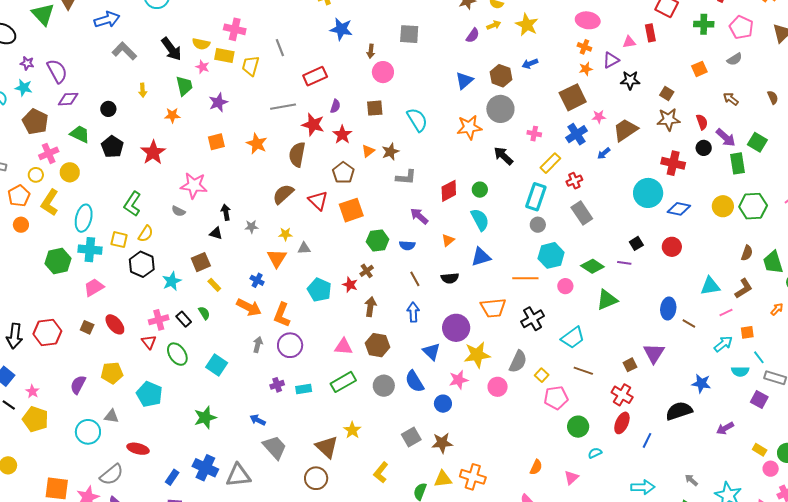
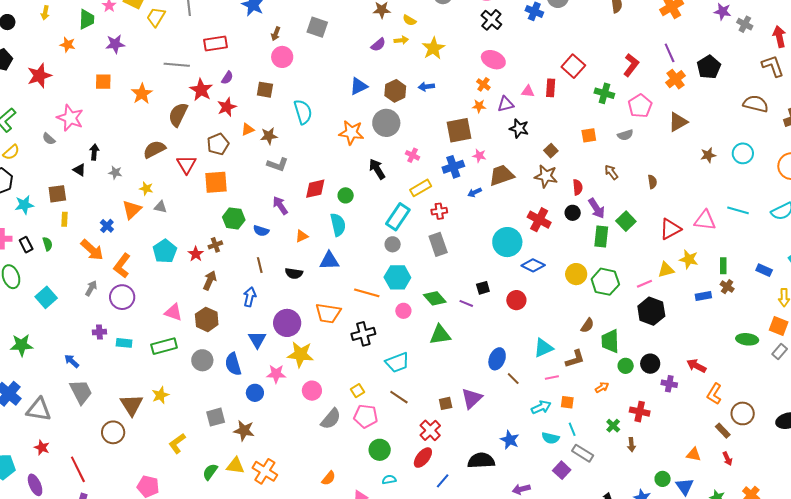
yellow rectangle: (214, 285) -> (64, 219), turned 32
cyan triangle: (710, 286) -> (543, 348), turned -30
gray semicircle: (518, 361) -> (331, 419), moved

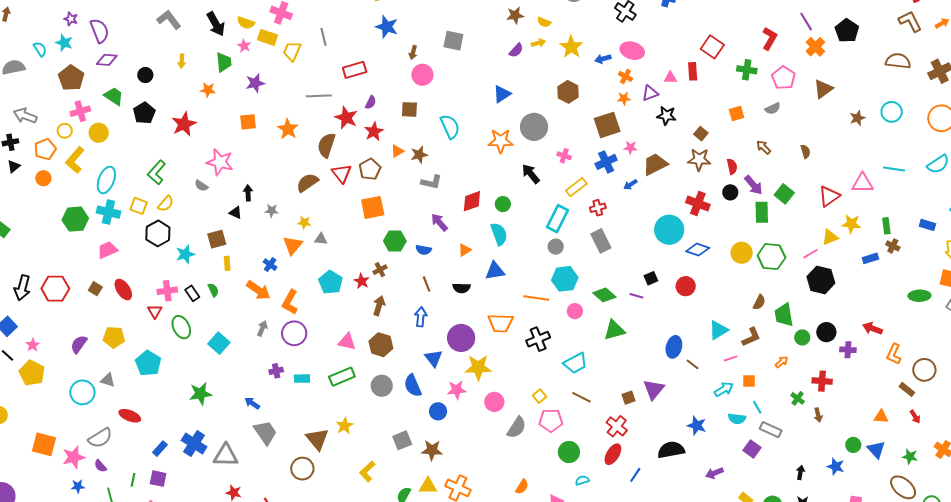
blue arrow: (426, 87) -> (603, 59), moved
brown hexagon: (395, 91) -> (568, 92), moved
red triangle: (186, 164) -> (342, 174), moved

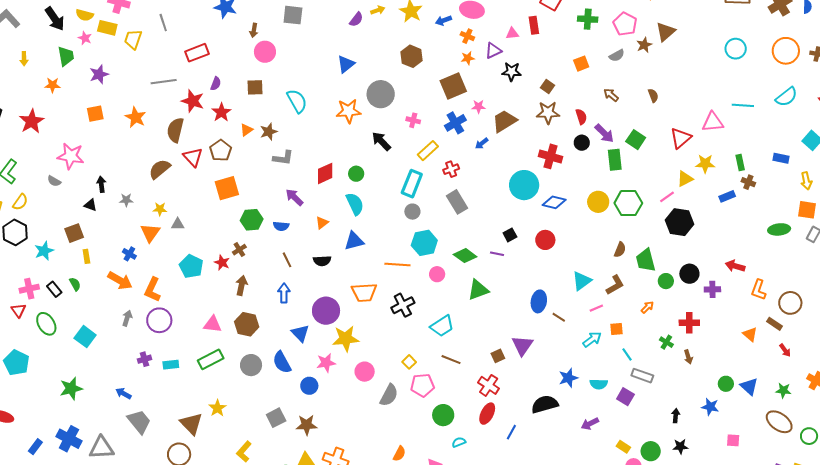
brown star: (857, 118) -> (644, 45), moved
orange triangle: (881, 417) -> (750, 334), moved, turned 42
cyan semicircle: (737, 419) -> (599, 384), moved
blue star: (697, 426) -> (568, 378), turned -30

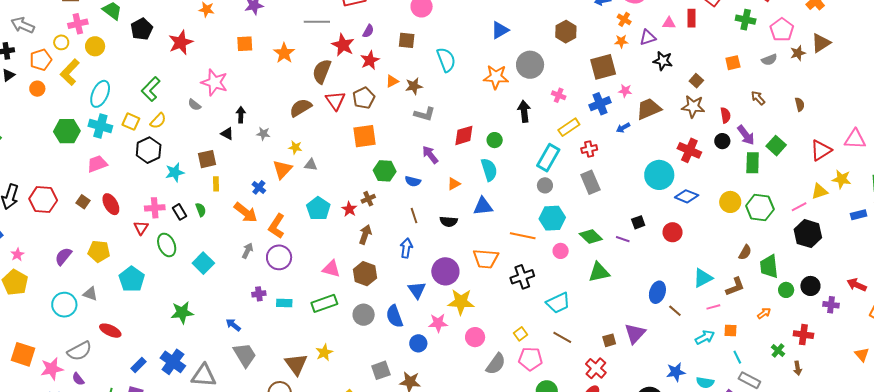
black arrow: (381, 141) -> (524, 111), turned 30

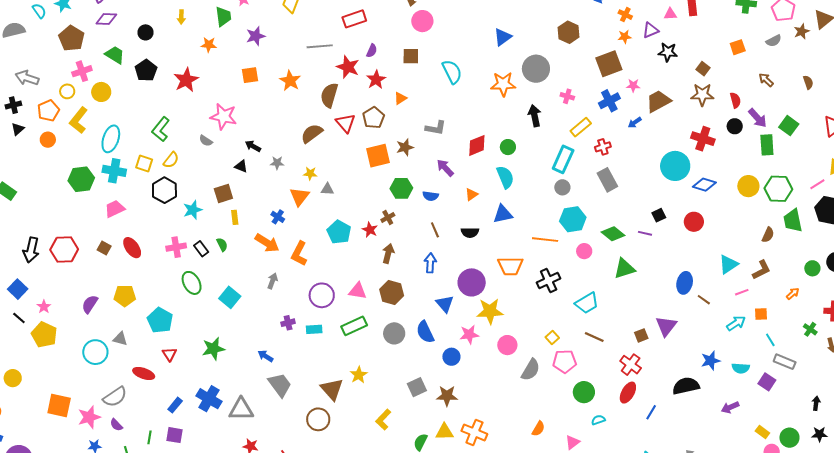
brown star: (414, 86) -> (405, 147), moved
black arrow: (241, 115) -> (253, 146), turned -56
red triangle: (141, 228) -> (169, 354), moved
purple circle: (279, 257) -> (322, 295), moved
green trapezoid: (769, 266) -> (793, 221), moved

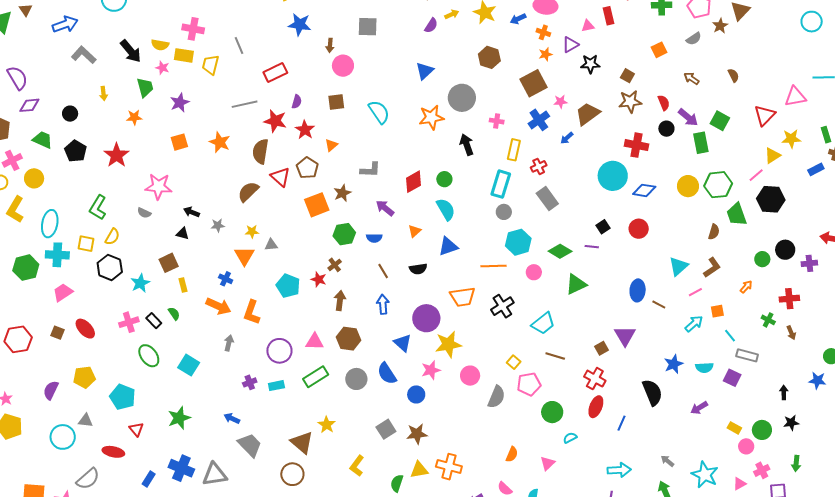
yellow rectangle: (581, 127) -> (514, 150), turned -30
black semicircle: (686, 386) -> (652, 392), turned 88

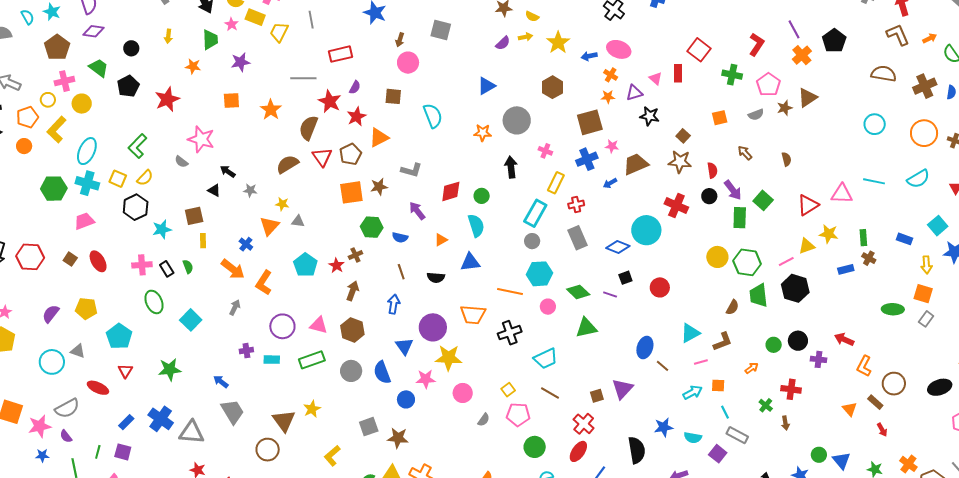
pink triangle: (588, 26) -> (656, 78), turned 40
orange star: (431, 117) -> (483, 133), size x0.7
orange triangle: (331, 145) -> (379, 137), size x1.5
blue diamond: (644, 190) -> (618, 247), moved
gray semicircle: (496, 397) -> (484, 420), size x0.6

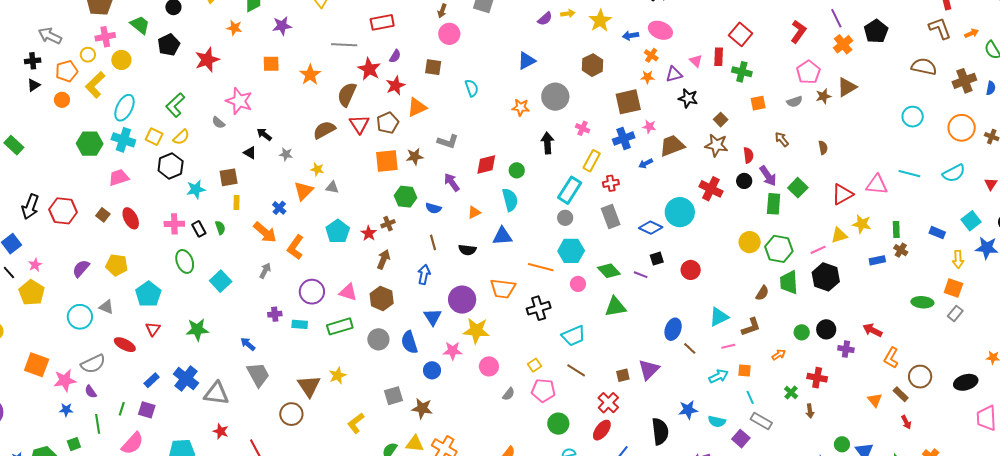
green cross: (732, 75) -> (742, 72), moved
cyan semicircle: (433, 116) -> (472, 88), size x0.7

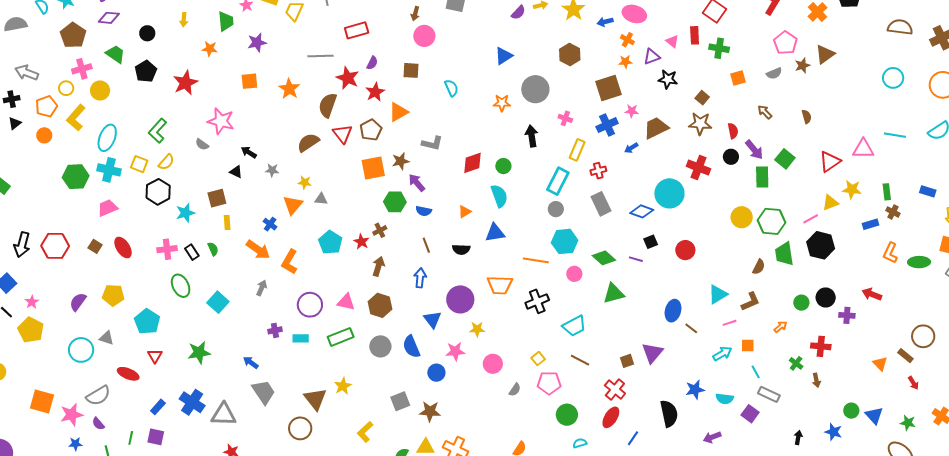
purple arrow: (452, 182) -> (417, 183), moved
yellow star: (476, 331) -> (477, 329), size x0.6
orange L-shape: (891, 358) -> (890, 253), moved

